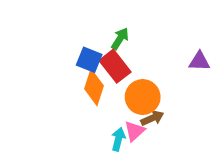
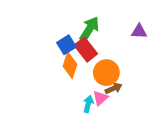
green arrow: (120, 39) -> (89, 29), size x1.5
blue square: (89, 60) -> (66, 45), turned 36
purple triangle: (199, 61) -> (139, 31), moved

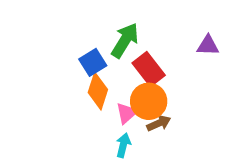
purple triangle: (139, 31) -> (208, 45), moved
red rectangle: (86, 50) -> (149, 69), moved
pink triangle: (100, 98) -> (127, 113), moved

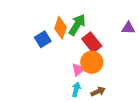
blue square: (93, 62) -> (43, 39), moved
orange diamond: (98, 91) -> (60, 28), moved
brown arrow: (159, 123) -> (98, 91), moved

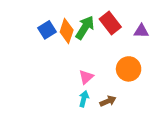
blue square: (43, 39) -> (47, 30), moved
red rectangle: (92, 42) -> (110, 23), moved
orange circle: (92, 62) -> (129, 69), moved

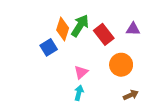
red rectangle: (110, 23) -> (104, 34), moved
blue square: (47, 30) -> (49, 47), moved
brown arrow: (108, 101) -> (131, 95), moved

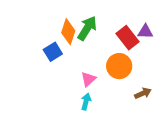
red rectangle: (104, 34) -> (127, 38), moved
orange circle: (121, 65) -> (119, 66), moved
brown arrow: (131, 95) -> (143, 93), moved

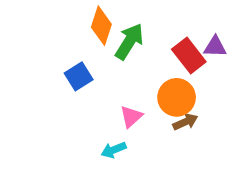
orange diamond: (68, 32) -> (101, 26), moved
brown arrow: (143, 93) -> (185, 122), moved
cyan arrow: (86, 102) -> (114, 150), moved, turned -126

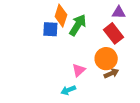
purple triangle: (215, 47) -> (119, 12), moved
blue square: (79, 76) -> (50, 29), moved, turned 35

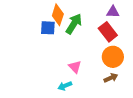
orange circle: (106, 59) -> (113, 57), moved
pink triangle: (79, 70) -> (75, 67), turned -32
brown arrow: (111, 73) -> (111, 78), moved

